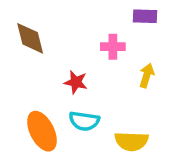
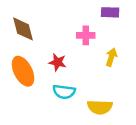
orange ellipse: (42, 131) -> (23, 71), moved

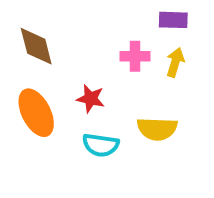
yellow arrow: (111, 57) -> (175, 62), moved
yellow semicircle: (100, 107) -> (157, 129), moved

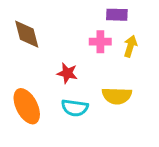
purple rectangle: (173, 20) -> (117, 15), moved
orange ellipse: (36, 113) -> (27, 106), moved

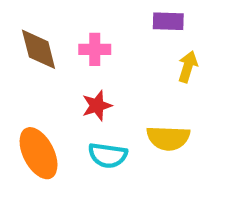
pink cross: (100, 42) -> (95, 49), moved
red star: (67, 73) -> (97, 106), turned -30

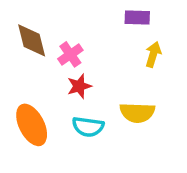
pink cross: (95, 49) -> (70, 54), moved, turned -35

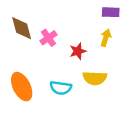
purple rectangle: (137, 17) -> (111, 12), moved
red star: (79, 86) -> (78, 51), moved

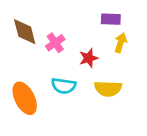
purple rectangle: (111, 12) -> (111, 19), moved
cyan semicircle: (61, 88) -> (64, 86), moved

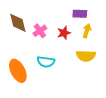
red star: (89, 58) -> (64, 33), moved
yellow semicircle: (108, 89) -> (86, 56), moved

